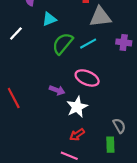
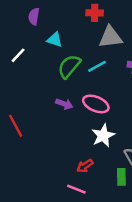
cyan triangle: (49, 19) -> (55, 40), turned 40
purple arrow: (57, 90) -> (64, 104), moved
white star: (77, 107) -> (103, 136), moved

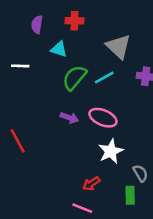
red cross: (95, 13) -> (74, 21), moved
gray triangle: (110, 37) -> (118, 47), turned 50
white line: (18, 55) -> (20, 66), turned 49

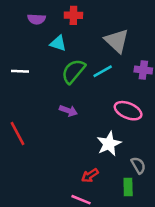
purple semicircle: (37, 25) -> (37, 19), turned -96
white line: (20, 66) -> (20, 71), moved
pink ellipse: (103, 118) -> (128, 111), moved

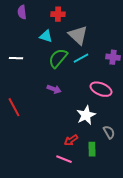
purple semicircle: (37, 19) -> (22, 12), moved, turned 80
gray triangle: (117, 41) -> (78, 35), moved
green rectangle: (128, 187) -> (92, 149), moved

